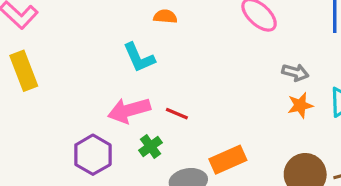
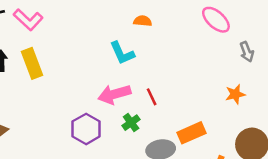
gray arrow: (295, 72) -> (247, 52), moved, turned 54
orange star: (300, 105) -> (235, 94), moved
red line: (177, 114) -> (152, 97), turned 42

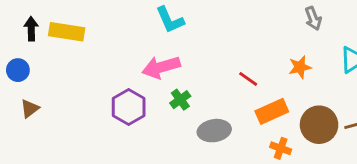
yellow rectangle: (32, 63) -> (67, 32), turned -60
red line: (152, 97) -> (248, 79), moved, turned -30
orange rectangle: (191, 133) -> (272, 111), moved

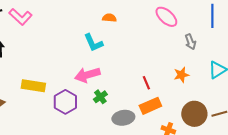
yellow rectangle: (67, 32) -> (33, 86), moved
red line: (248, 79) -> (146, 83), turned 32
orange rectangle: (272, 111) -> (150, 106), moved

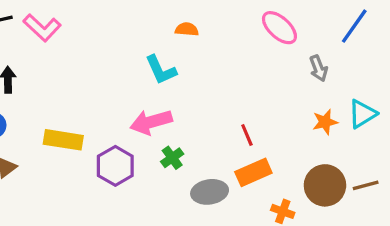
blue line: (212, 16) -> (354, 26), turned 35
orange star: (181, 75) -> (325, 122), moved

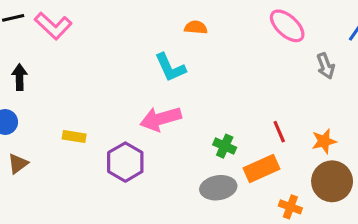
orange star: (325, 122) -> (324, 141), moved
red line: (247, 135) -> (279, 132), moved
yellow rectangle: (63, 140) -> (74, 136), size x0.6
green cross: (172, 158) -> (225, 146), moved, turned -30

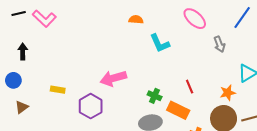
cyan L-shape: (170, 68) -> (160, 43), moved
orange star: (324, 141) -> (228, 93), moved
orange rectangle: (262, 168) -> (178, 110), turned 50

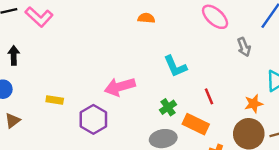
cyan L-shape: (160, 43) -> (175, 66), moved
green cross: (155, 96) -> (168, 107), turned 32

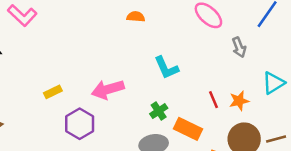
red line: (209, 96) -> (214, 100), moved
yellow rectangle: (55, 100) -> (53, 92), moved, turned -35
orange star: (254, 104) -> (239, 101), moved

